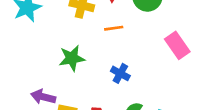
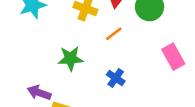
orange line: (114, 28) -> (114, 34), turned -36

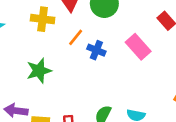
blue cross: (116, 78) -> (96, 50), moved

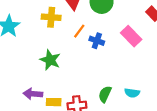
green star: (39, 71) -> (50, 60), turned -30

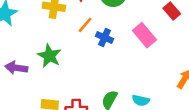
purple arrow: (33, 94) -> (16, 68), moved

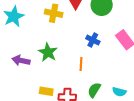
orange line: (85, 25) -> (81, 64), moved, turned -40

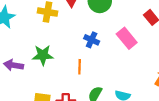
green star: (48, 52) -> (43, 55), turned -30

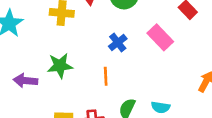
blue cross: (92, 40) -> (118, 42), turned 32

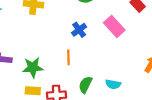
green star: (60, 66) -> (33, 67), moved

